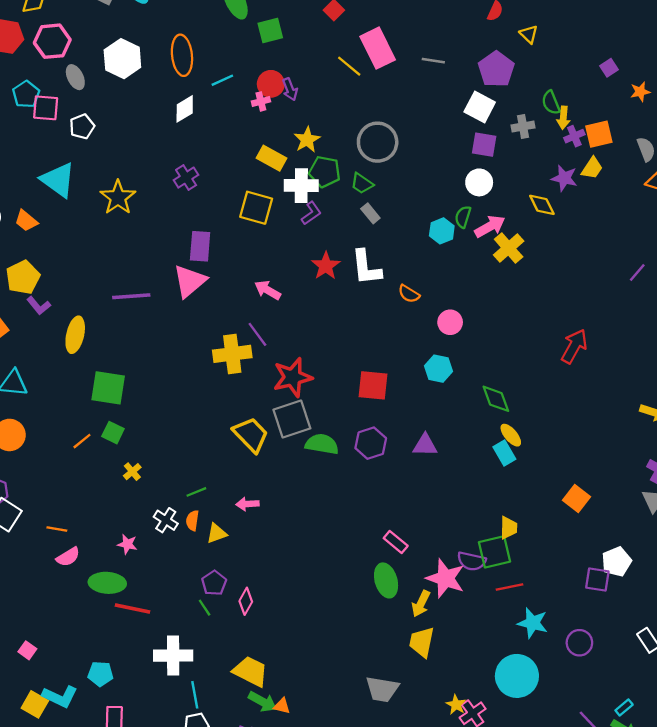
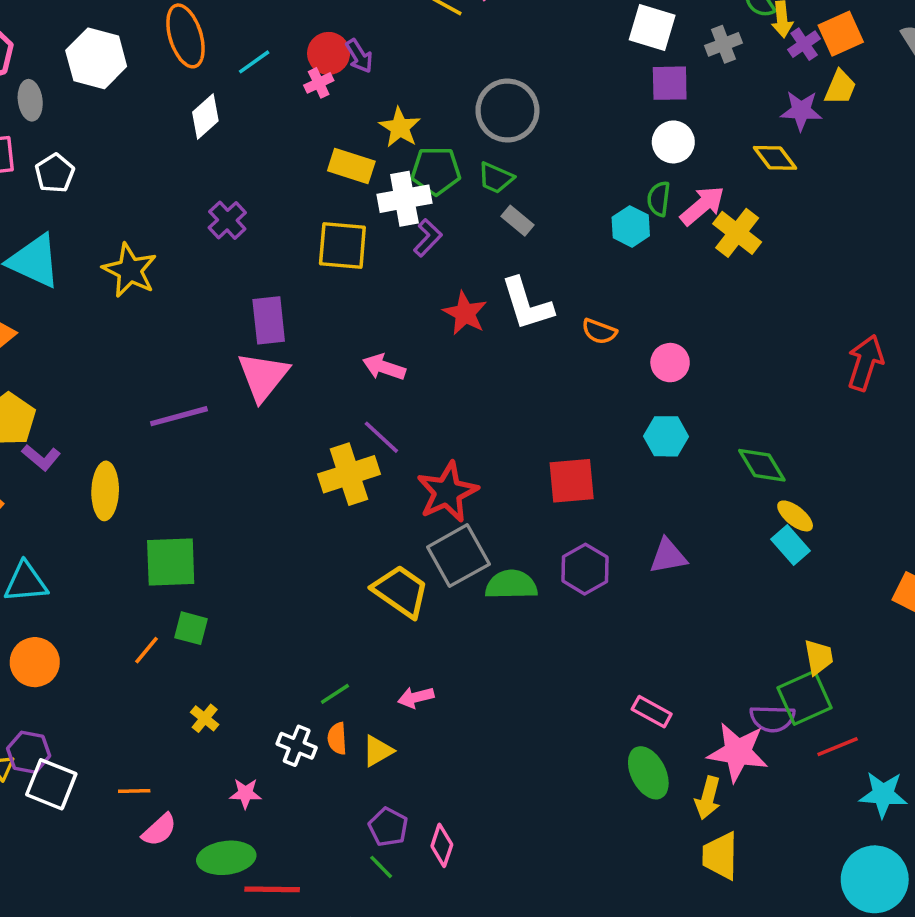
gray ellipse: (75, 77) -> (30, 100), turned 30
yellow cross: (132, 472) -> (205, 718), moved

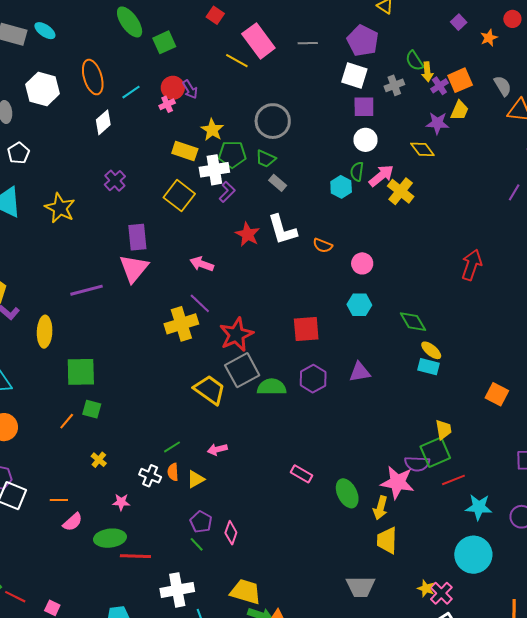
yellow square: (342, 246) -> (179, 196), turned 32
cyan rectangle: (791, 545) -> (428, 367), turned -35
pink rectangle: (652, 712) -> (302, 474), moved

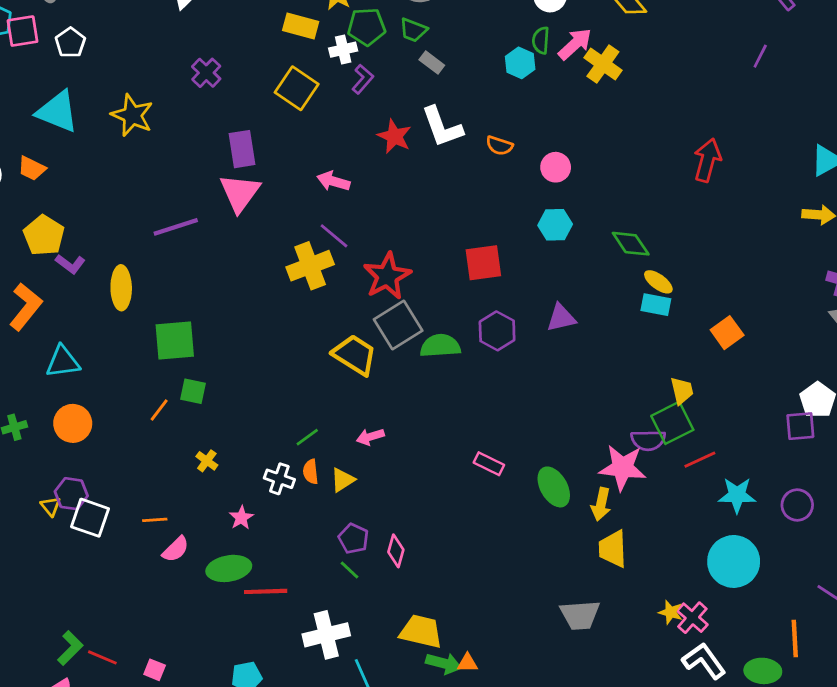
white cross: (214, 170) -> (343, 50), size x0.7
orange square: (497, 394) -> (727, 333), moved, turned 30
pink star: (121, 502) -> (241, 518), turned -30

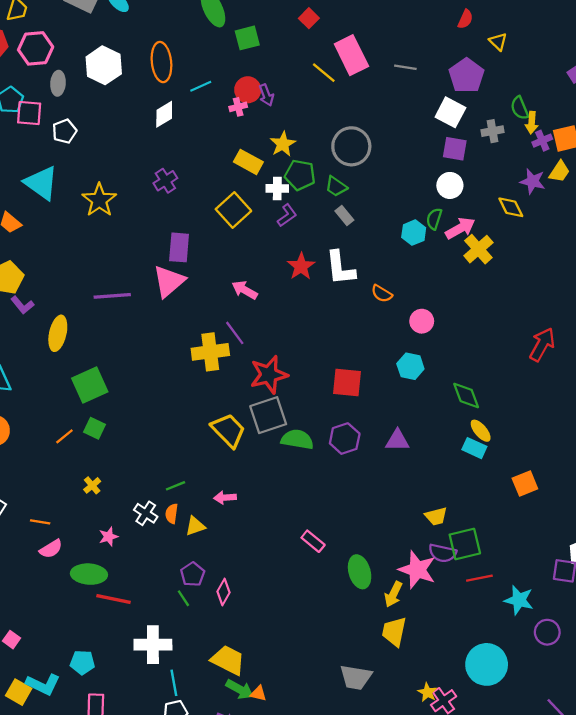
green square: (175, 341) -> (90, 385), turned -33
yellow trapezoid: (682, 391) -> (436, 516), moved, turned 75
cyan star: (737, 495) -> (519, 600), moved

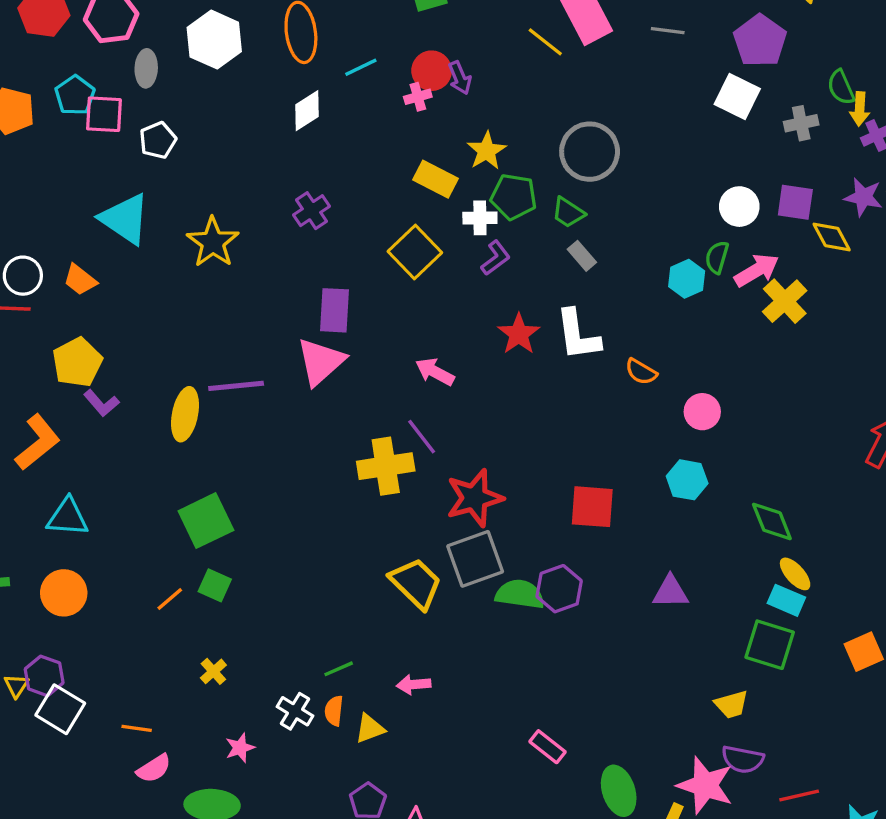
purple square: (455, 149) -> (795, 202), moved
yellow ellipse: (58, 333) -> (185, 414), moved
purple hexagon: (345, 439) -> (559, 589), moved
green square: (465, 544) -> (770, 645), moved, turned 32

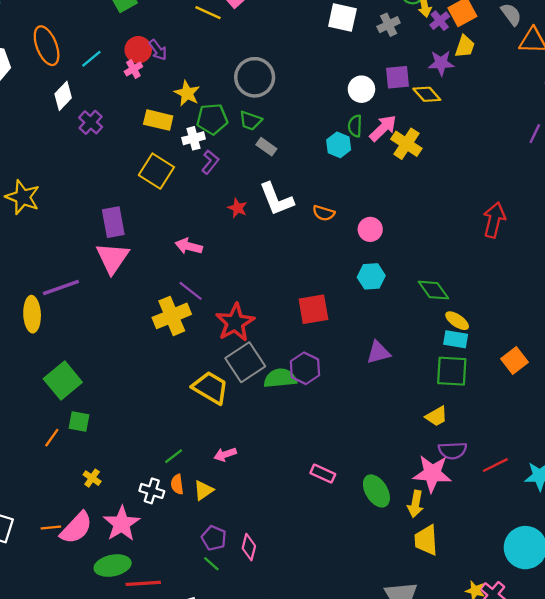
purple cross: (311, 211) -> (91, 122), moved
red star: (519, 334) -> (238, 208), size x0.7
pink star: (240, 748) -> (122, 524), size x1.8
pink semicircle: (154, 768) -> (76, 528), moved, size x1.5

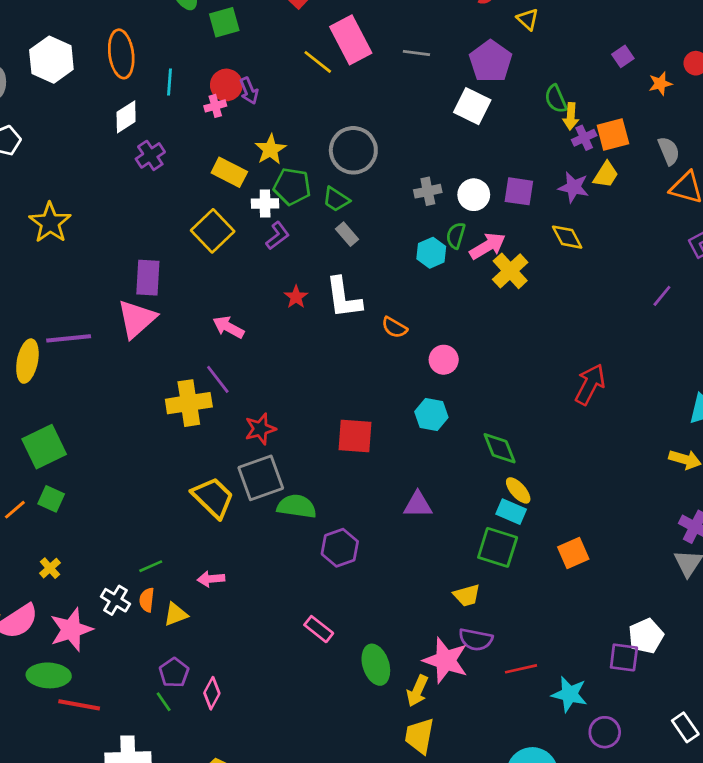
gray cross: (389, 25) -> (428, 191), moved
cyan line: (91, 59) -> (169, 82), turned -60
yellow diamond: (427, 94) -> (567, 237), moved
red star: (235, 323) -> (260, 429), size x0.7
purple hexagon: (305, 368) -> (340, 548), moved

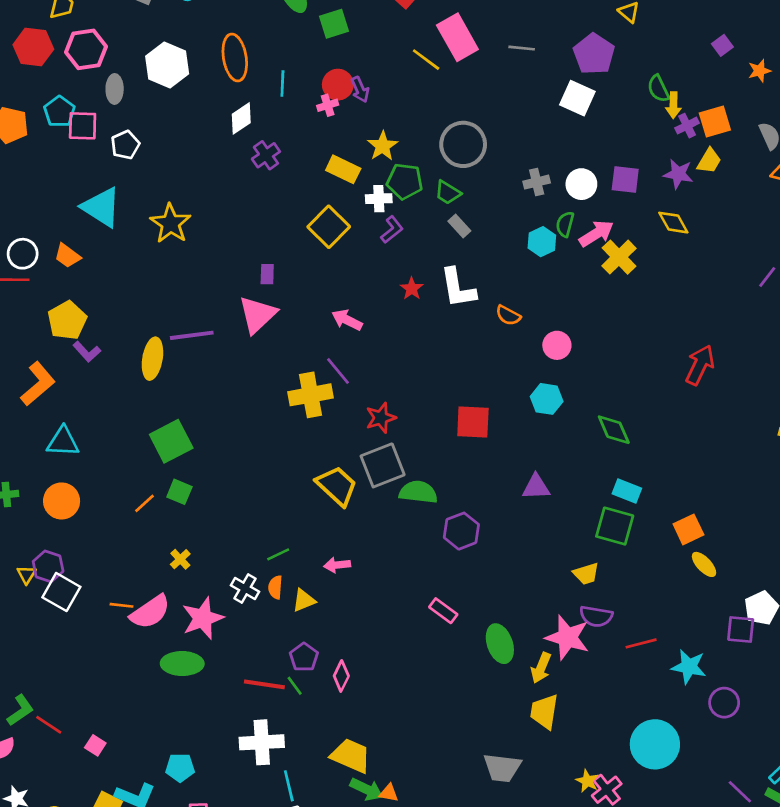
purple rectangle: (148, 278) -> (267, 274), size x0.6
yellow ellipse: (518, 490) -> (704, 564), moved
red line: (79, 705) -> (264, 684), moved

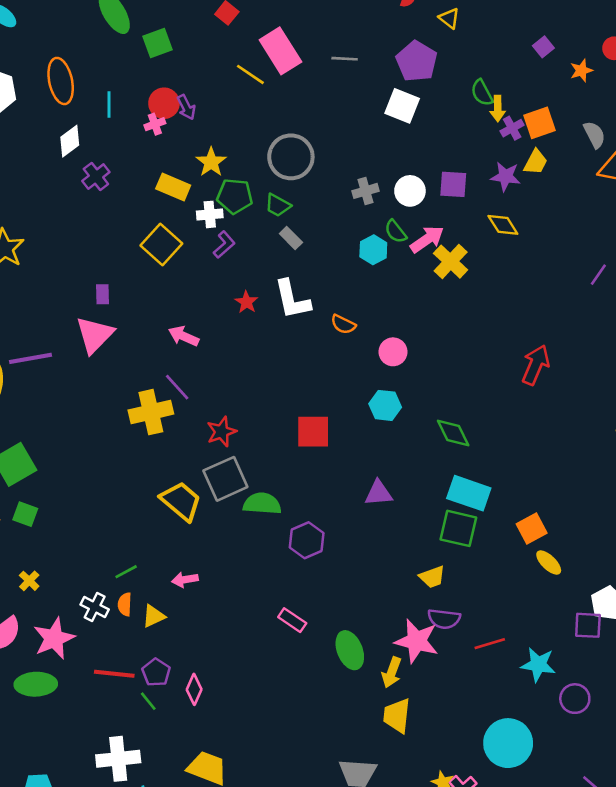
green semicircle: (565, 224) -> (396, 231), turned -50
cyan rectangle: (627, 491) -> (469, 493), size x1.5
red line: (264, 684) -> (114, 674), moved

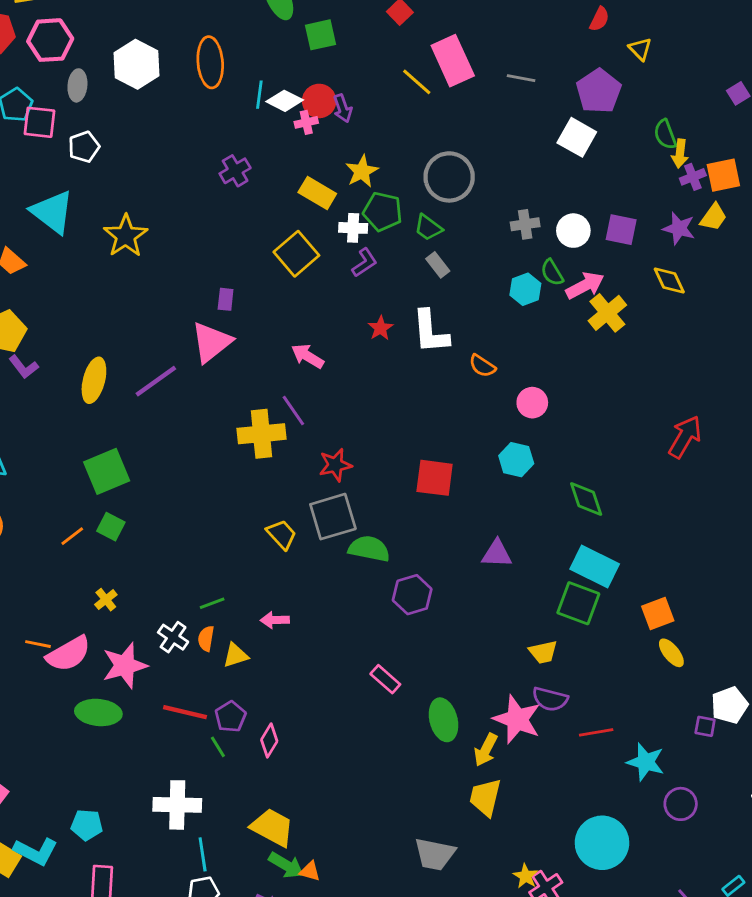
white diamond: (70, 141) -> (285, 101), moved, turned 56
purple line: (31, 358) -> (156, 381), moved, turned -33
yellow trapezoid: (181, 501) -> (282, 534), size x0.7
purple square: (588, 625) -> (705, 726), size x0.7

